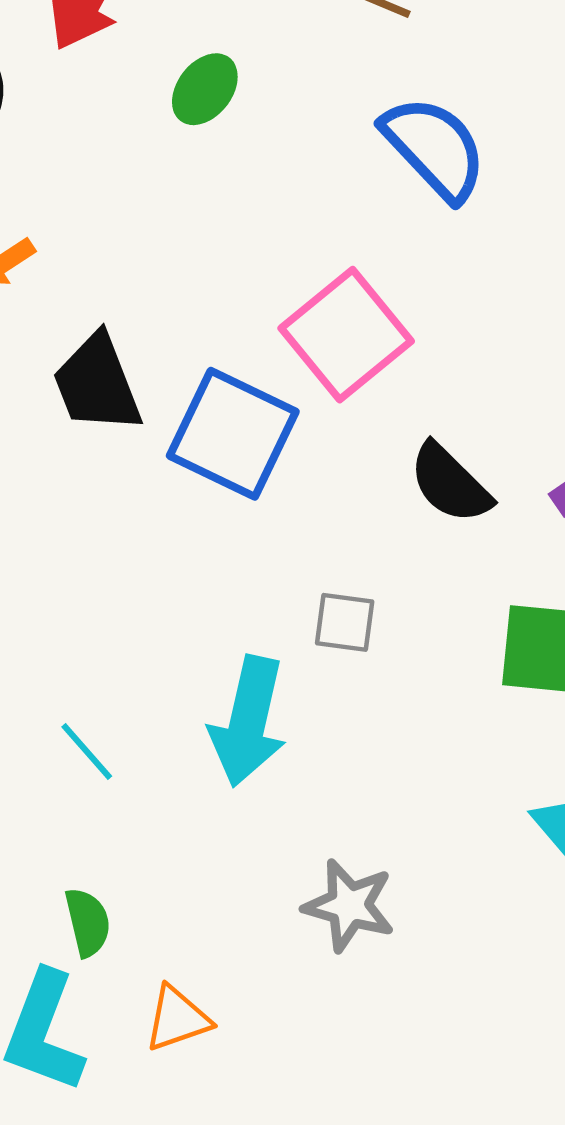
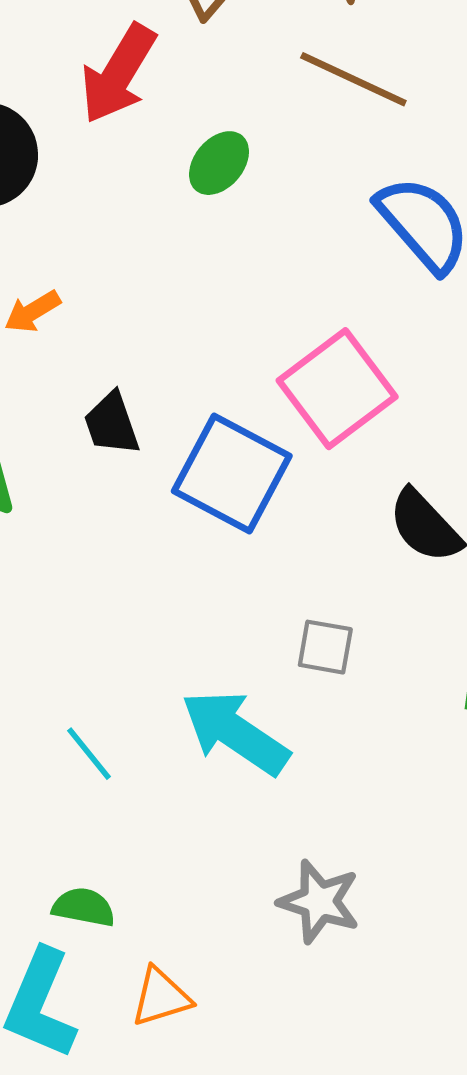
black trapezoid: (97, 384) -> (112, 424), size x0.7
cyan arrow: (248, 721) -> (235, 732), turned 109
green semicircle: (88, 922) -> (84, 907), turned -68

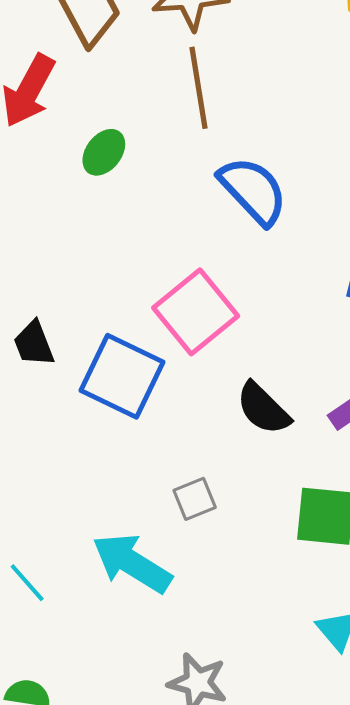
brown line: (353, 79) -> (198, 88), turned 58
gray square: (325, 647) -> (195, 499), turned -30

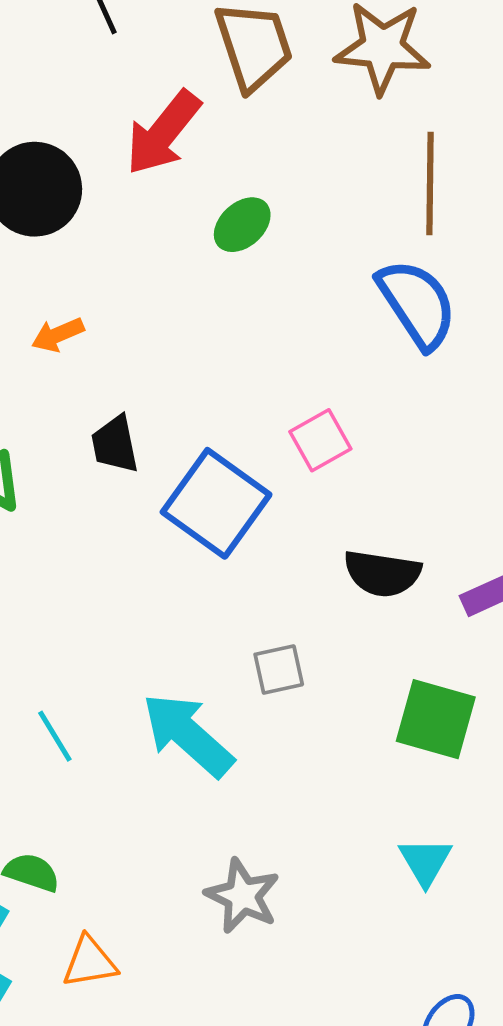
brown line: (198, 88) -> (430, 183), moved
pink square: (196, 312) -> (320, 440), size x0.6
black semicircle: (263, 408) -> (382, 573), turned -46

